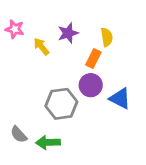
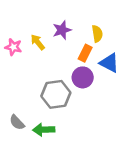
pink star: (15, 29) -> (13, 47), moved
blue triangle: (120, 99) -> (109, 63), moved

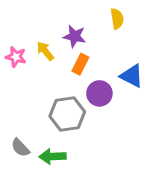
purple star: (62, 30) -> (75, 36), turned 30
yellow semicircle: (97, 34) -> (117, 19), moved
orange rectangle: (85, 53) -> (80, 64), moved

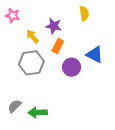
pink star: (16, 57) -> (12, 15), moved
gray hexagon: (67, 114) -> (31, 63), moved
gray semicircle: (20, 148) -> (15, 106), turned 88

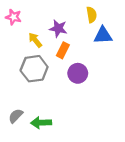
blue triangle: (95, 54) -> (103, 35), moved, turned -30

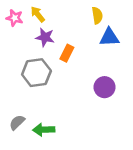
purple star: (58, 29) -> (45, 37), moved
yellow arrow: (35, 40) -> (38, 14), moved
purple circle: (78, 73) -> (105, 87), moved

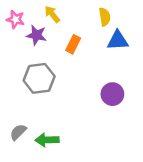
yellow arrow: (38, 14) -> (52, 14), moved
purple star: (45, 37) -> (36, 35), moved
orange rectangle: (67, 53) -> (73, 44), moved

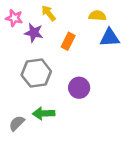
yellow semicircle: (105, 17) -> (97, 16), turned -77
purple circle: (112, 94) -> (79, 88), moved
green arrow: (47, 140) -> (44, 113), moved

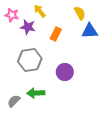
yellow semicircle: (97, 16) -> (80, 13), turned 56

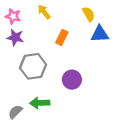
purple star: (28, 27) -> (15, 37), moved

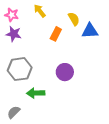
yellow semicircle: (89, 14) -> (74, 19), moved
gray hexagon: (33, 66) -> (20, 69), moved
gray semicircle: (15, 112) -> (14, 112), moved

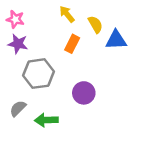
yellow arrow: (40, 11) -> (67, 14), moved
gray hexagon: (20, 69) -> (39, 74), moved
gray semicircle: (14, 112) -> (18, 108), moved

